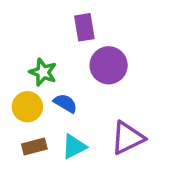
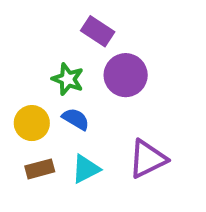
purple rectangle: (84, 27) -> (98, 31), turned -48
green star: (43, 72) -> (68, 79), moved

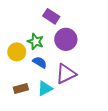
yellow circle: (32, 123) -> (17, 52), moved
purple triangle: (148, 159) -> (66, 74), moved

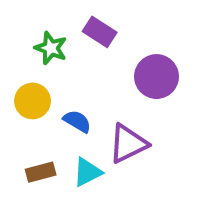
purple circle: (66, 39) -> (156, 77), moved
green star: (36, 41) -> (51, 48), moved

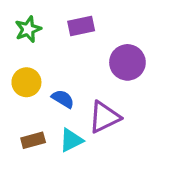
purple rectangle: (100, 32) -> (81, 26), turned -45
green star: (51, 48) -> (28, 29), moved, turned 30

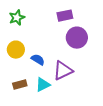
purple rectangle: (81, 26) -> (65, 16), moved

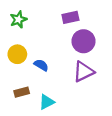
purple triangle: (63, 71) -> (83, 72), moved
cyan triangle: (43, 85) -> (47, 102), moved

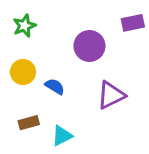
purple rectangle: (70, 17) -> (133, 23), moved
purple circle: (83, 41) -> (89, 46), moved

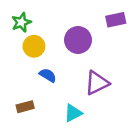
yellow circle: (23, 72) -> (34, 46), moved
cyan triangle: (62, 136) -> (73, 113), moved

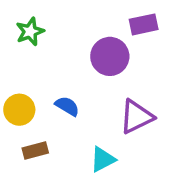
purple rectangle: (116, 20) -> (144, 24), moved
yellow circle: (34, 46) -> (19, 110), moved

